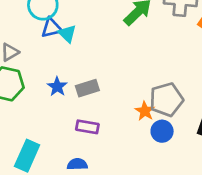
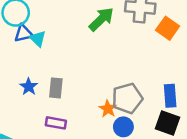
gray rectangle: (87, 88) -> (56, 88), turned -66

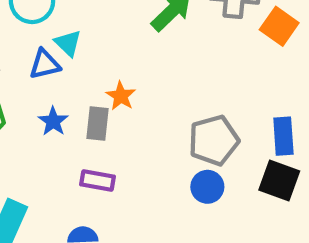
blue triangle: (23, 33) -> (45, 64), moved
orange star: (108, 109) -> (121, 96), moved

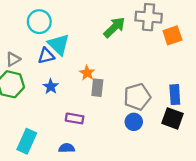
orange square: (279, 26) -> (172, 35), turned 36
cyan triangle: (68, 43) -> (59, 44), size x1.5
gray rectangle: (97, 123) -> (97, 88), moved

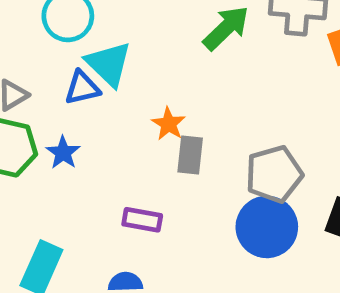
blue star: (51, 87) -> (63, 153), moved
blue circle: (134, 122) -> (267, 227), size x1.6

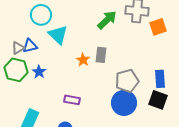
blue triangle: (82, 88) -> (30, 46), moved
gray rectangle: (190, 155) -> (101, 55), moved

